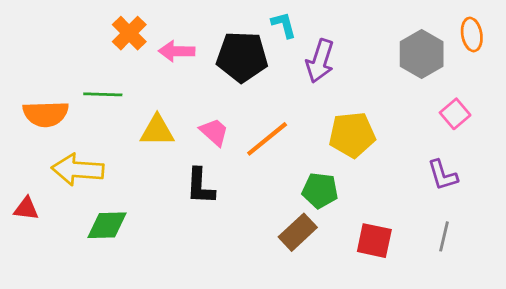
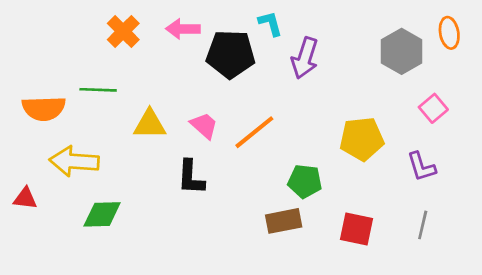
pink arrow: (177, 51) -> (183, 29), moved
yellow pentagon: (352, 135) -> (362, 139), moved
brown rectangle: (298, 232) -> (284, 221), turned 32

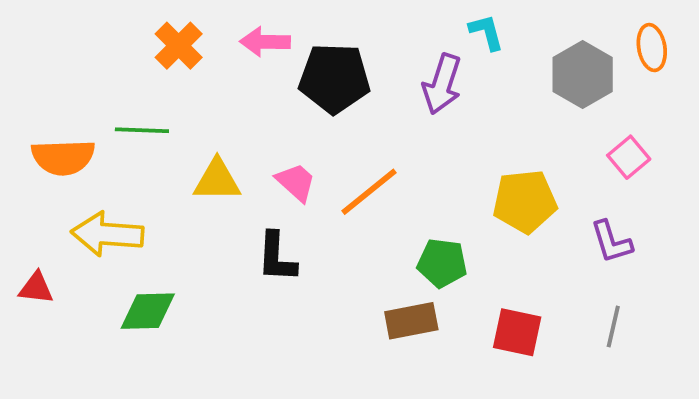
cyan L-shape: (270, 24) -> (486, 32), moved

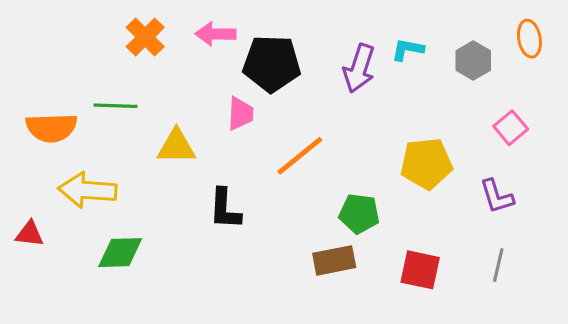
cyan L-shape: (486, 32) -> (408, 50), moved, turned -64
gray hexagon: (583, 74) -> (473, 60), size x0.7
pink trapezoid: (296, 182) -> (240, 114), moved, turned 51

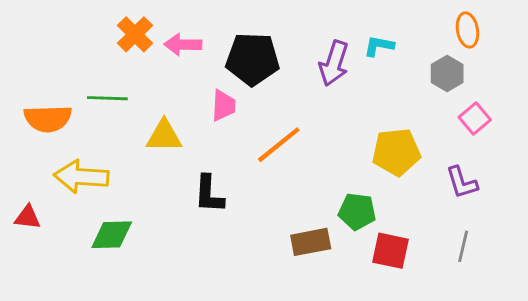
pink arrow: (215, 34) -> (183, 45), moved
orange ellipse: (529, 39) -> (467, 30), moved
gray hexagon: (473, 60) -> (447, 74), moved
green pentagon: (359, 214) -> (357, 211), moved

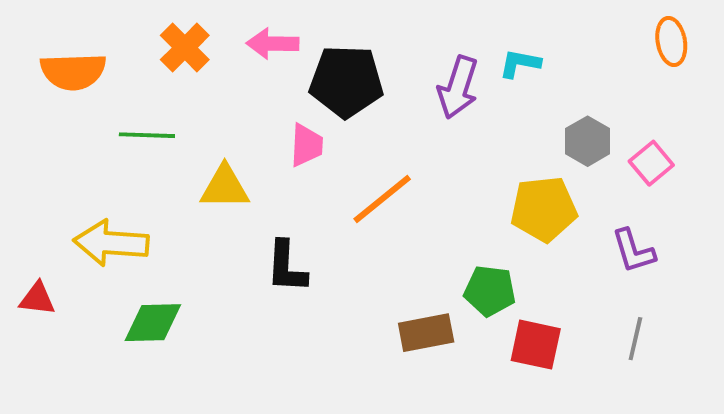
orange ellipse: (467, 30) -> (671, 42), moved
pink arrow: (183, 45) -> (273, 44), moved
gray hexagon: (447, 74) -> (588, 141), moved
orange semicircle: (48, 119) -> (73, 71), moved

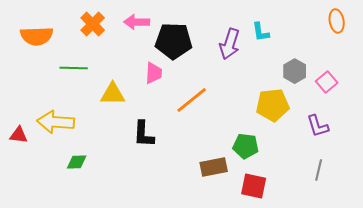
cyan L-shape: (520, 63) -> (261, 32), turned -110
red triangle: (37, 299) -> (19, 135), moved
green diamond: (153, 323) -> (77, 162), size x0.7
red square: (536, 345) -> (254, 186), moved

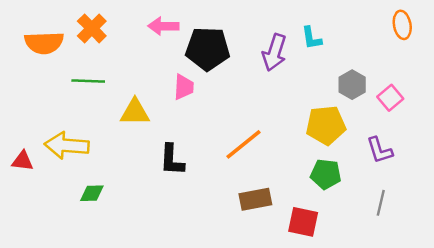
orange cross: (93, 24) -> (92, 28), moved
orange line: (192, 100) -> (243, 144), moved
green pentagon: (246, 146) -> (326, 174), moved

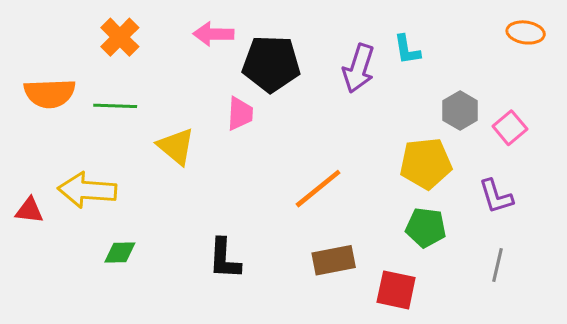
orange ellipse: (402, 25) -> (526, 32), turned -72
orange semicircle: (44, 43) -> (50, 93), moved
yellow triangle: (135, 112) -> (176, 146), turned 40
black L-shape: (172, 160) -> (224, 259), moved

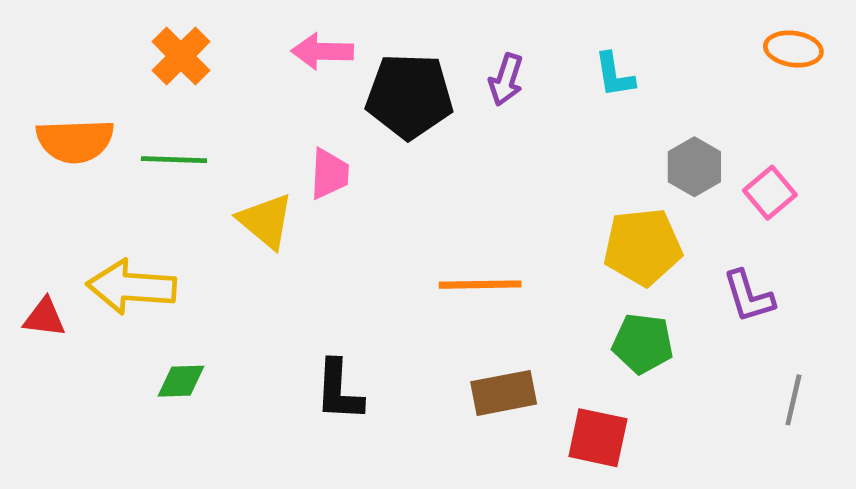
purple arrow: (359, 68) -> (506, 80), moved, size x0.7
pink trapezoid: (240, 114) -> (329, 174), moved
orange line: (318, 189) -> (480, 285), turned 38
gray line: (497, 265) -> (793, 400), moved

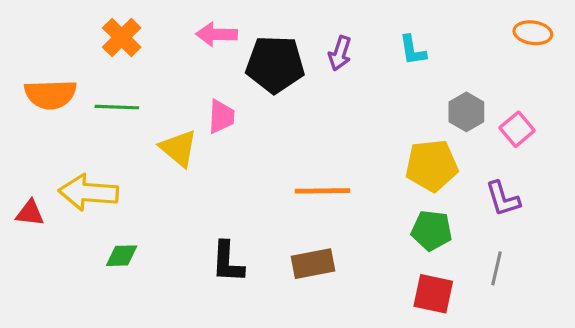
brown rectangle: (504, 393) -> (313, 264), moved
gray line: (793, 400) -> (496, 268), moved
red square: (598, 438) -> (433, 294), moved

